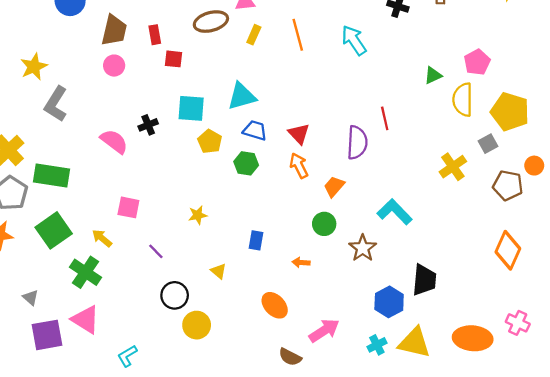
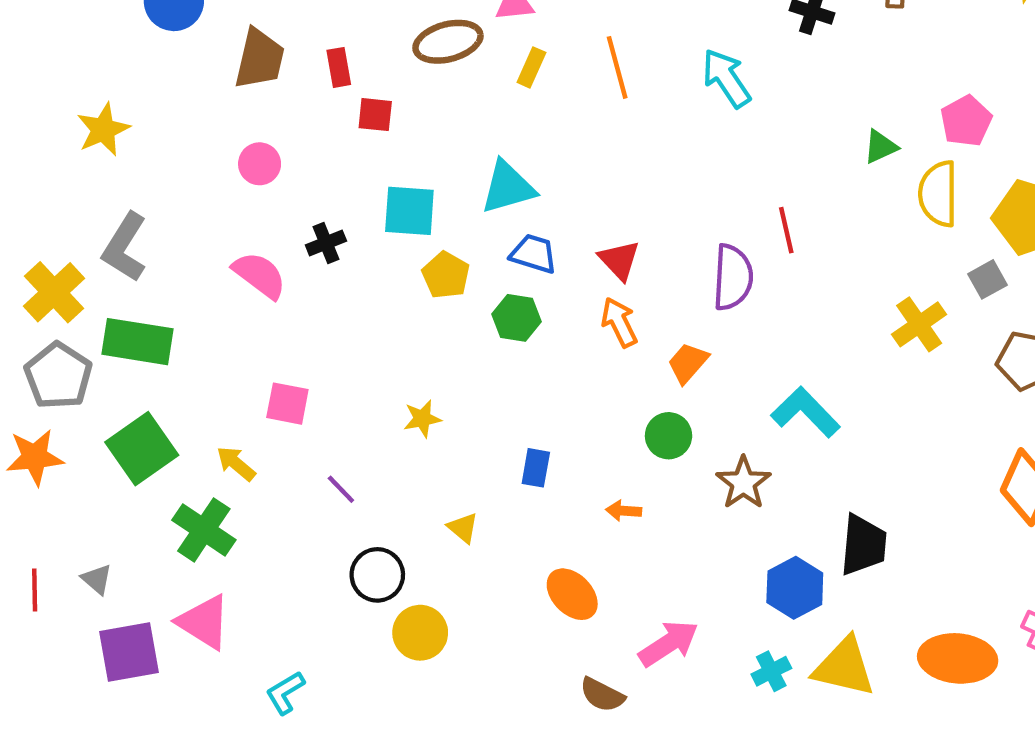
pink circle: (114, 66) -> (260, 164), moved
gray L-shape: (56, 104) -> (125, 247), moved

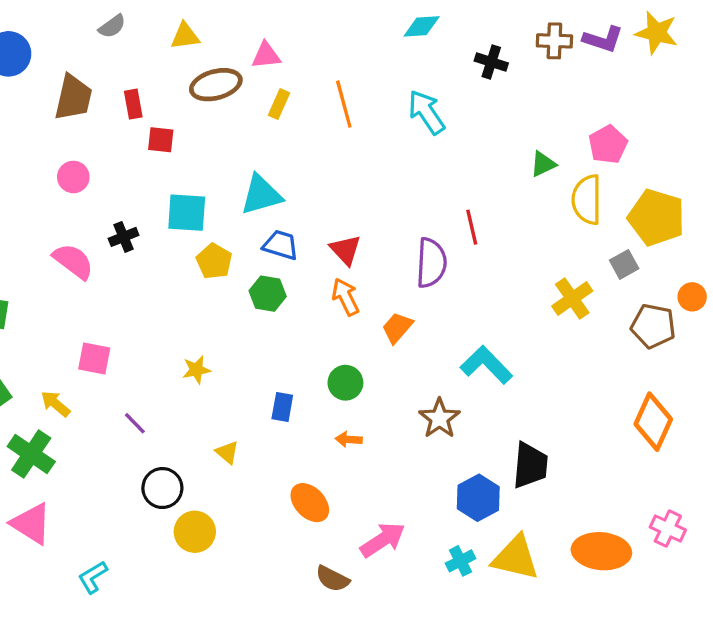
green circle: (669, 436) -> (345, 383), moved

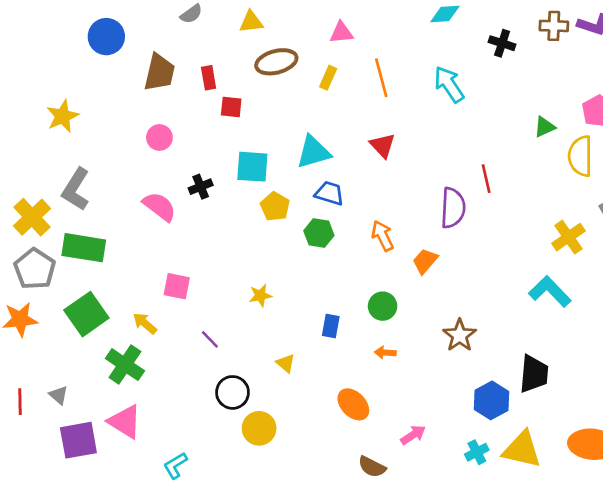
pink triangle: (266, 55) -> (341, 33), moved
red triangle: (345, 250) -> (383, 145), moved
cyan L-shape: (486, 365) -> (550, 292), moved
pink arrow: (383, 540) -> (413, 435), size x0.7

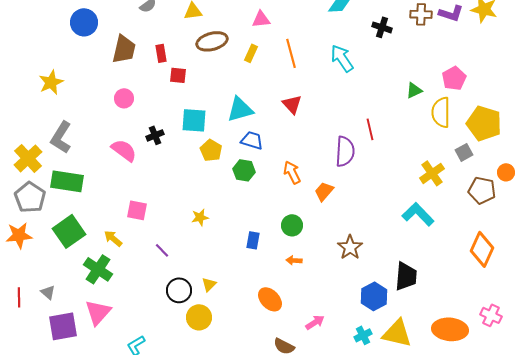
yellow triangle: (286, 363) -> (209, 284), moved, turned 35
pink triangle: (125, 422) -> (98, 312), turned 40

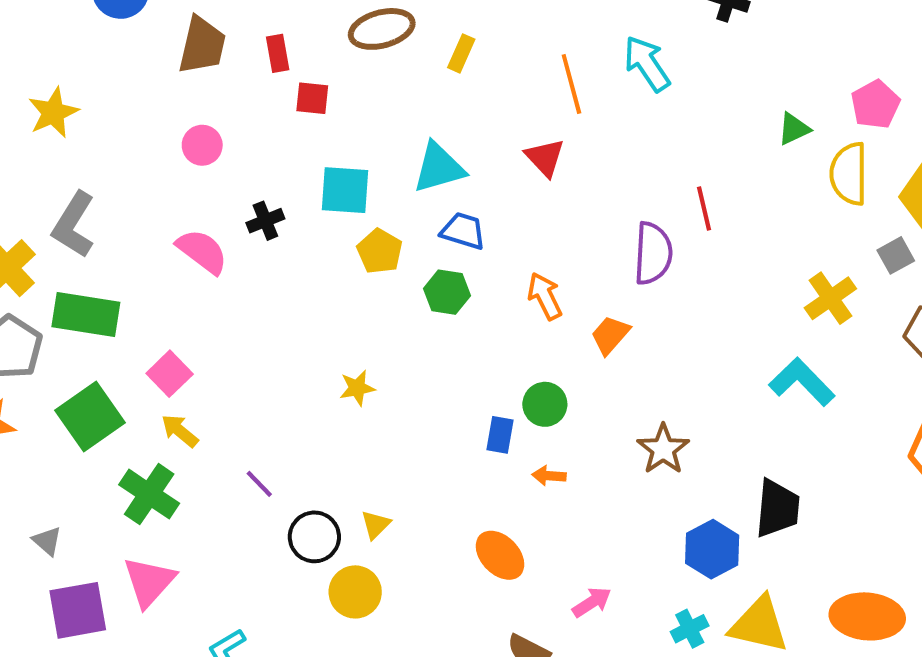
orange line: (291, 53) -> (571, 84), moved
pink square: (137, 210) -> (170, 374), moved, turned 35
blue rectangle: (253, 240) -> (500, 435), moved
purple line: (162, 250) -> (259, 484), moved

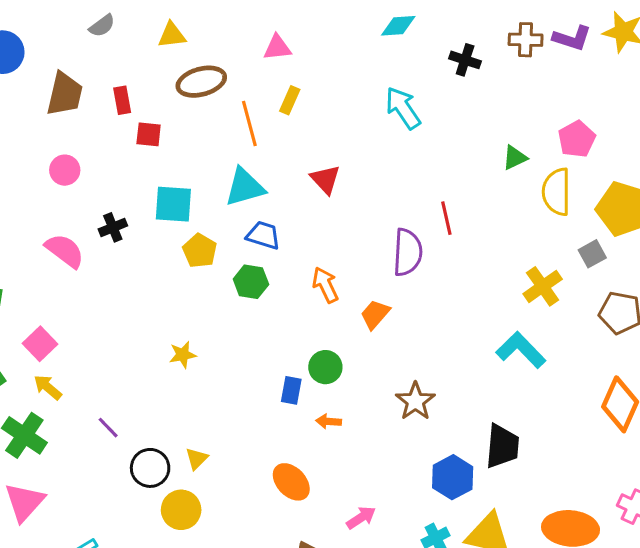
yellow rectangle: (461, 53) -> (290, 100), moved
orange line: (571, 84) -> (249, 124), moved

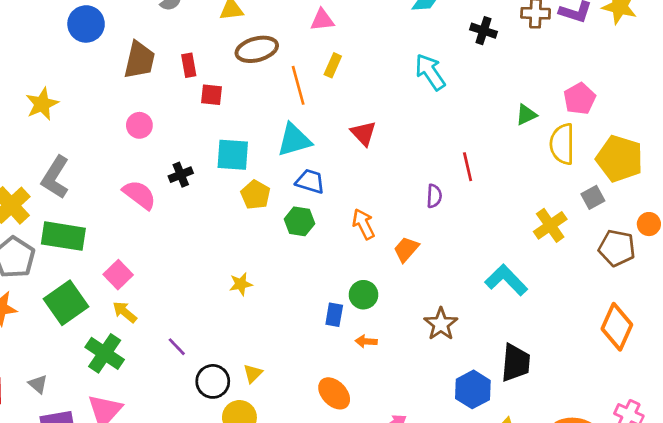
purple semicircle: (408, 252) -> (434, 196), size x0.6
cyan L-shape: (521, 350) -> (506, 280), moved

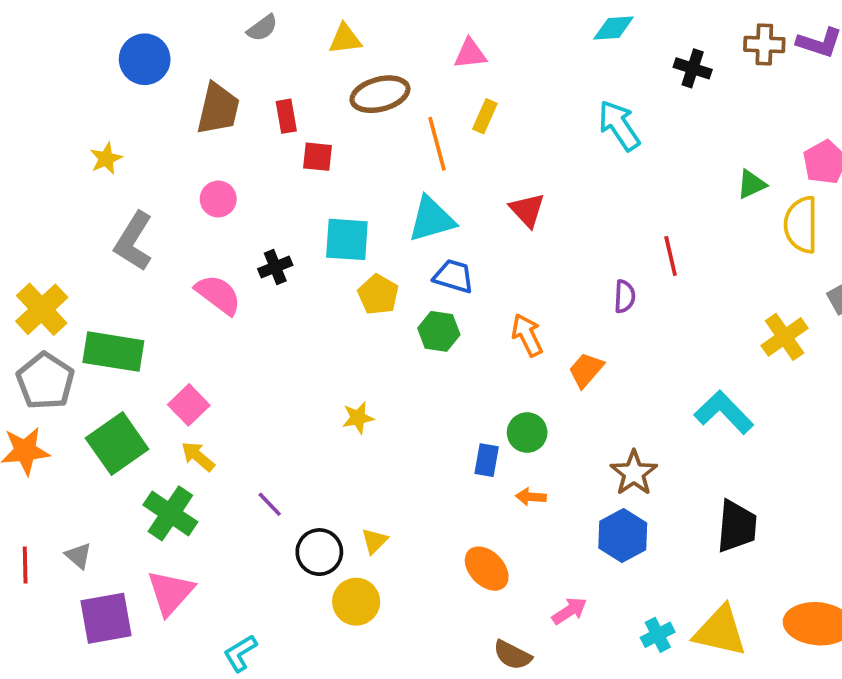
yellow star: (42, 104) -> (106, 159), moved, size x0.7
gray L-shape: (55, 177) -> (134, 241), moved
blue hexagon: (473, 389) -> (623, 535), moved

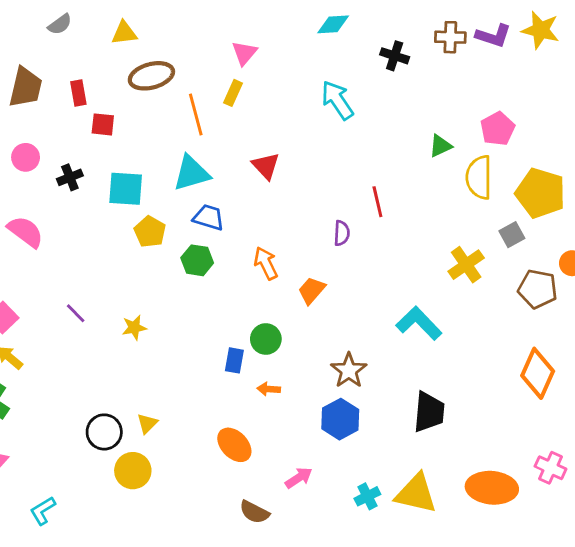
pink triangle: (470, 54) -> (244, 53), moved, turned -44
black cross: (275, 267) -> (70, 177), moved
purple line: (270, 504) -> (76, 313), moved

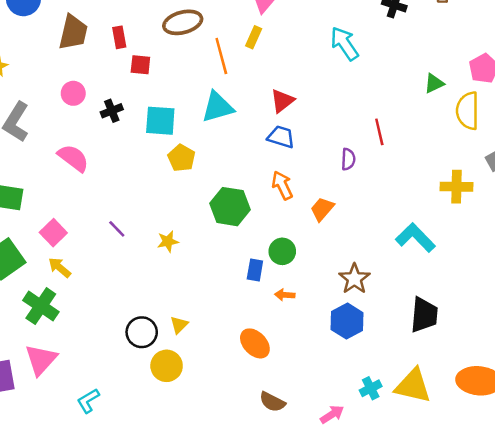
red triangle: (266, 166) -> (282, 101), turned 35
blue trapezoid: (209, 217) -> (281, 137), moved
green hexagon: (197, 260) -> (230, 207), moved, size x1.4
yellow cross: (466, 265) -> (456, 187), turned 36
pink arrow: (299, 478) -> (332, 414), moved

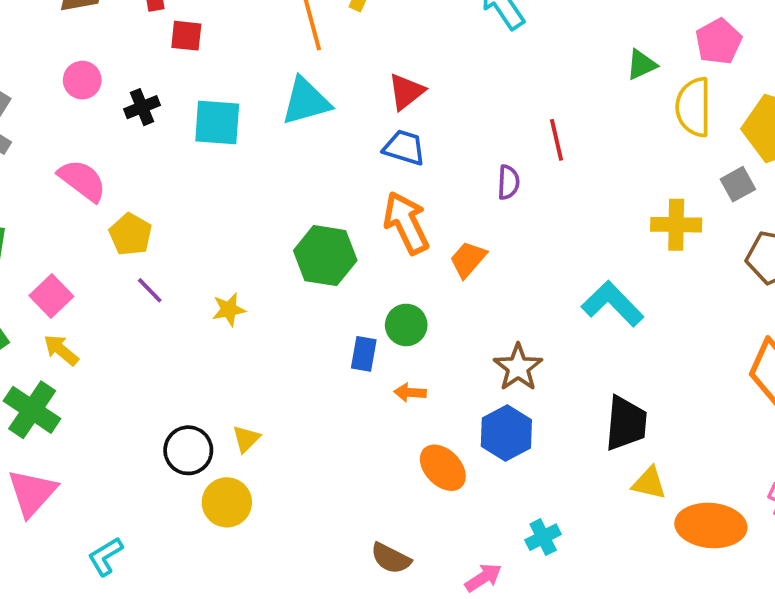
yellow pentagon: (181, 158) -> (130, 234), moved
orange arrow: (282, 185) -> (406, 223), size x1.4
orange ellipse: (255, 343) -> (443, 468), moved
yellow triangle: (413, 386) -> (649, 483), moved, size x0.6

